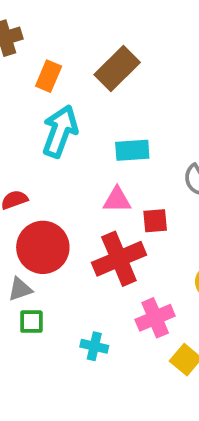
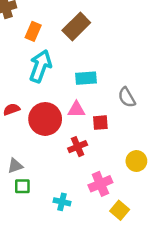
red circle: (43, 247) -> (45, 119), moved
red cross: (119, 259) -> (78, 147), size x0.6

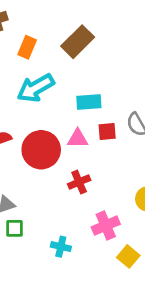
cyan arrow: (40, 66) -> (36, 88), turned -140
red square: (100, 123) -> (107, 131), moved

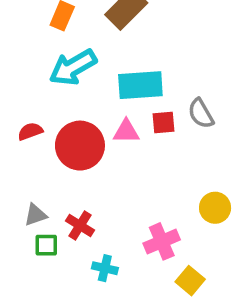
cyan rectangle: (89, 102) -> (140, 85), size x1.4
red cross: (79, 182) -> (80, 226), moved, turned -35

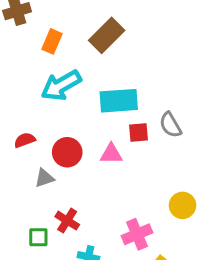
pink triangle: (126, 131) -> (111, 154), moved
red circle: (80, 146) -> (67, 152), size x0.7
gray triangle: (36, 215) -> (44, 178), moved

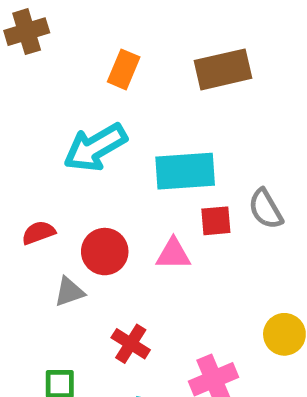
brown rectangle: (107, 35) -> (223, 69), moved, turned 32
orange rectangle: (52, 41) -> (124, 69), moved
red cross: (67, 221) -> (131, 344), moved

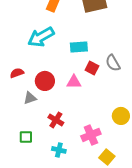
cyan rectangle: (185, 171) -> (79, 47), size x0.7
red square: (216, 221) -> (92, 68), turned 32

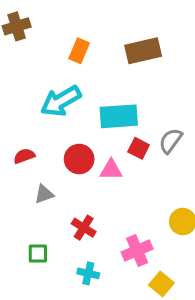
cyan rectangle: (79, 47) -> (119, 116), size x1.4
gray semicircle: (113, 63) -> (171, 141), turned 66
red circle: (45, 81) -> (79, 159), moved

